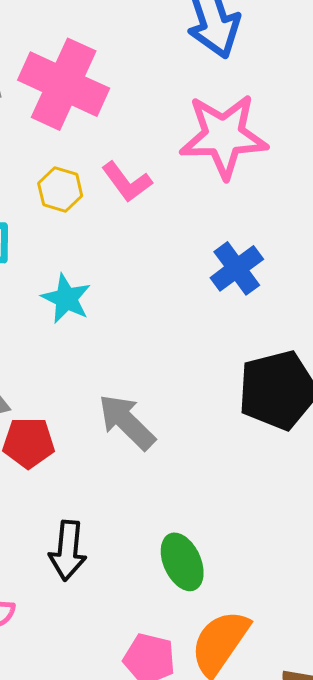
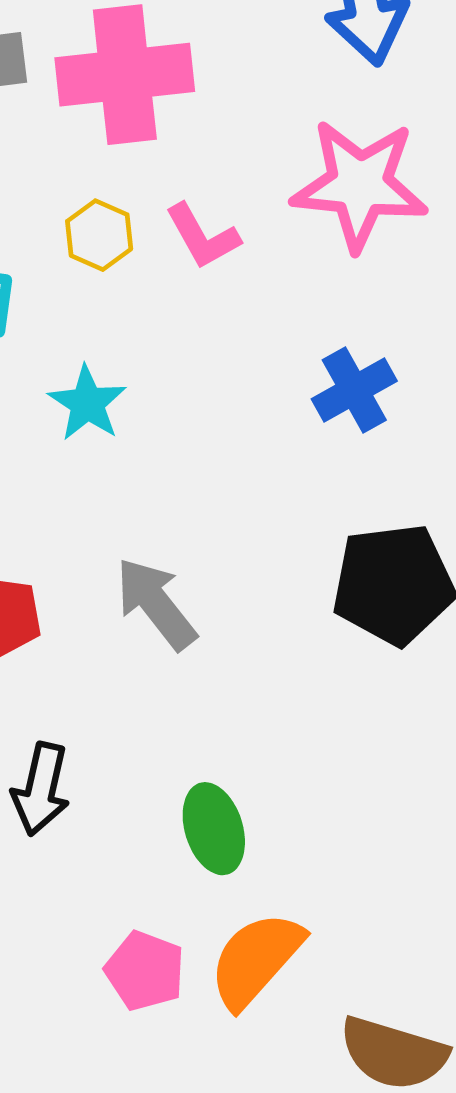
pink cross: (64, 84) -> (125, 75), turned -38

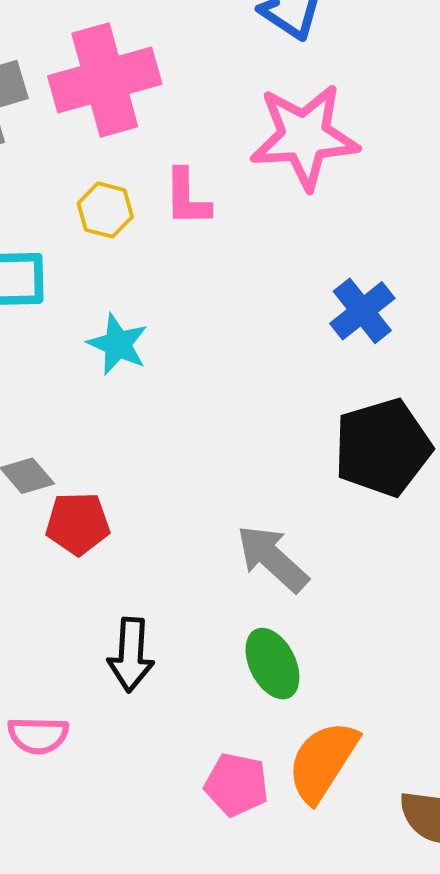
pink L-shape: (202, 236) -> (187, 198), turned 38
blue cross: (354, 390) -> (362, 311), moved
gray arrow: (156, 604) -> (272, 558), moved

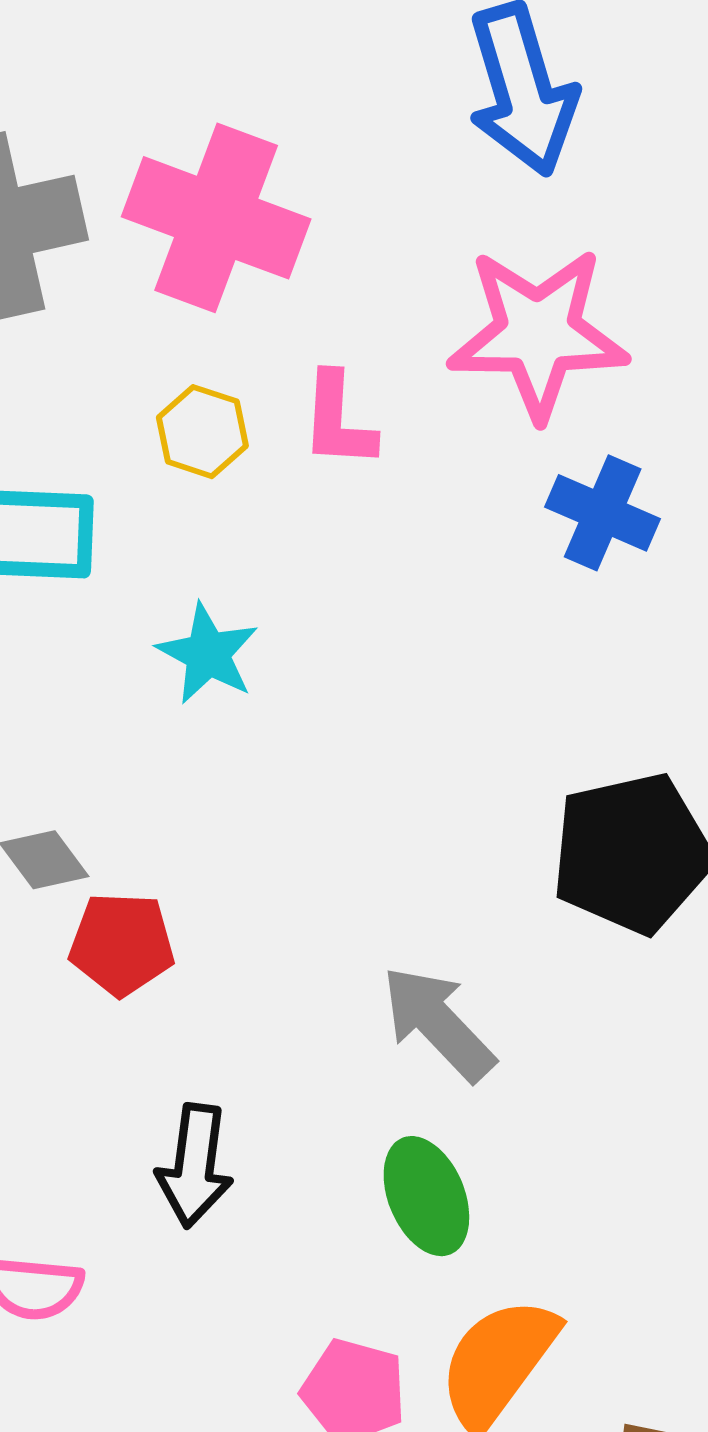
pink cross: (105, 80) -> (216, 218), turned 32
blue cross: (362, 311) -> (603, 513), moved, turned -32

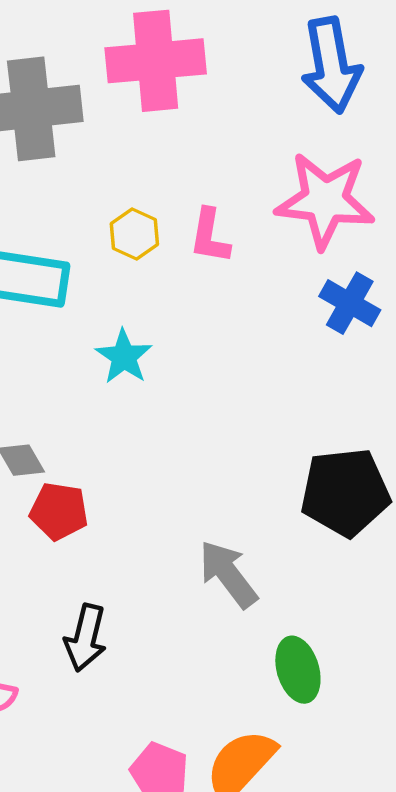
pink cross: (216, 218) -> (156, 61), moved, turned -32
green ellipse: (426, 1196) -> (298, 670), moved

